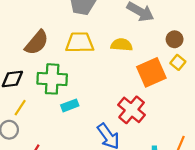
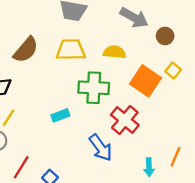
brown circle: (175, 39) -> (165, 36), moved
orange square: (151, 72) -> (146, 81), turned -32
green cross: (52, 79) -> (94, 88), moved

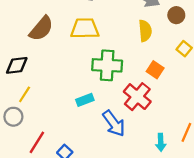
yellow semicircle: (114, 52) -> (145, 31), moved, turned 80
orange square: (146, 81) -> (155, 70), moved, size x0.6
cyan rectangle: (60, 115) -> (85, 100), moved

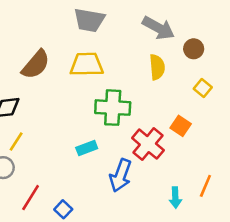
orange square: (155, 70) -> (181, 126), moved
blue arrow: (114, 123) -> (121, 175), turned 56

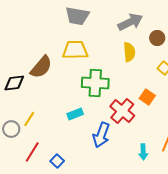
gray arrow: (158, 28) -> (130, 22), turned -55
brown semicircle: (36, 64) -> (41, 67), moved
yellow line: (16, 141) -> (29, 119), moved

